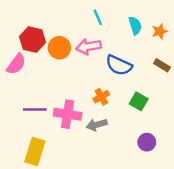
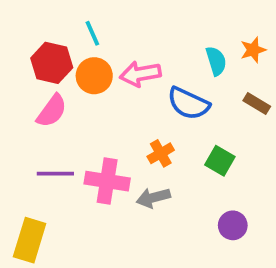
cyan line: (98, 17) -> (92, 33), moved
cyan semicircle: (135, 26) -> (216, 61), moved
pink semicircle: (16, 64) -> (52, 111), moved
yellow rectangle: (35, 151) -> (30, 240), moved

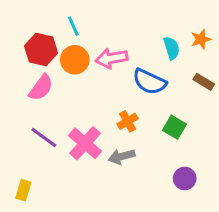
purple line: (55, 174) -> (44, 137), turned 36
pink cross: (107, 181) -> (85, 143), turned 32
yellow rectangle: (30, 240) -> (23, 190), size x0.6

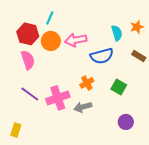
cyan line: (73, 26) -> (50, 18), turned 48
blue semicircle: (149, 82) -> (102, 56), turned -40
pink semicircle: (41, 88) -> (28, 60), turned -54
pink cross: (85, 143) -> (58, 98), turned 30

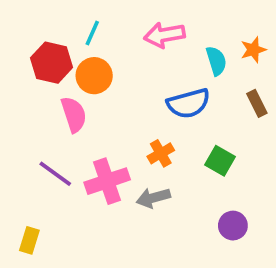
pink arrow: (76, 40) -> (164, 35), moved
brown rectangle: (139, 56) -> (257, 103), turned 32
pink semicircle: (28, 60) -> (74, 114), moved

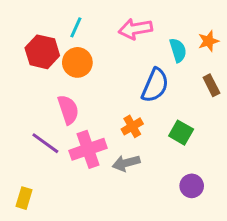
blue semicircle: (188, 103) -> (155, 85), turned -52
pink semicircle: (74, 114) -> (68, 110), moved

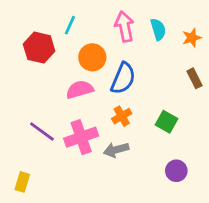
pink arrow: (135, 29) -> (125, 27), turned 88
cyan semicircle: (178, 50) -> (158, 29), moved
orange circle: (77, 62) -> (92, 57), moved
blue semicircle: (155, 85) -> (123, 78), moved
pink semicircle: (68, 110) -> (80, 90), moved, turned -88

